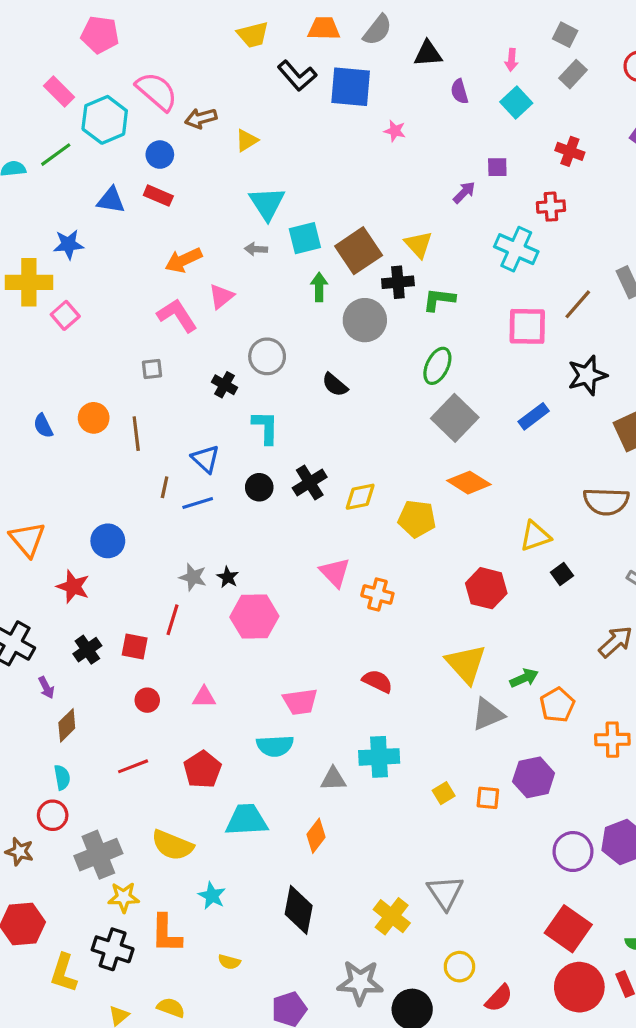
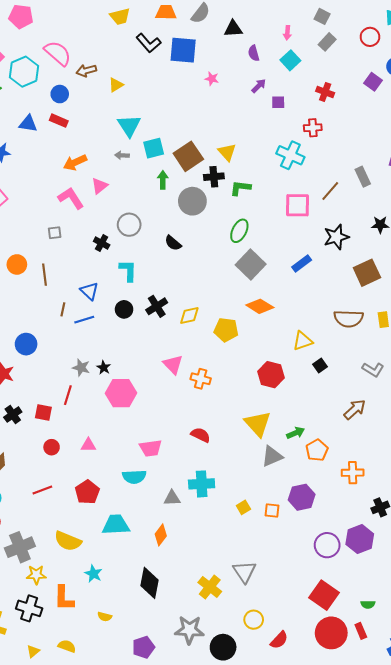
purple arrow: (464, 192) -> (259, 86), moved

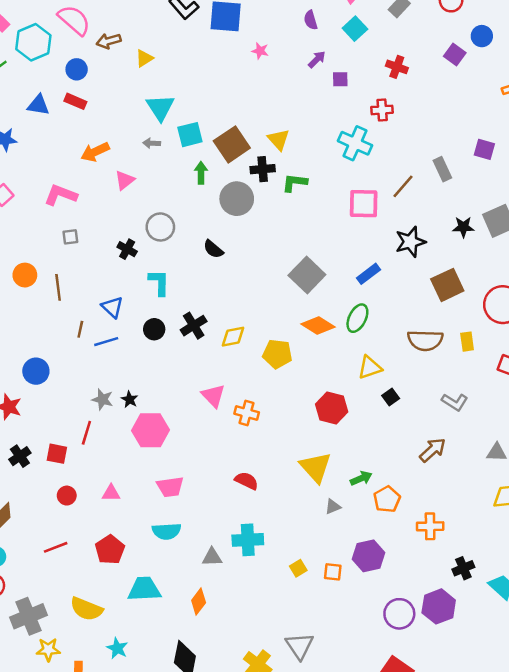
pink L-shape: (71, 198) -> (61, 195), moved, turned -36
green ellipse: (239, 231) -> (357, 318), moved
pink trapezoid: (151, 448) -> (170, 487), moved
gray triangle: (272, 456) -> (333, 507), size x0.6

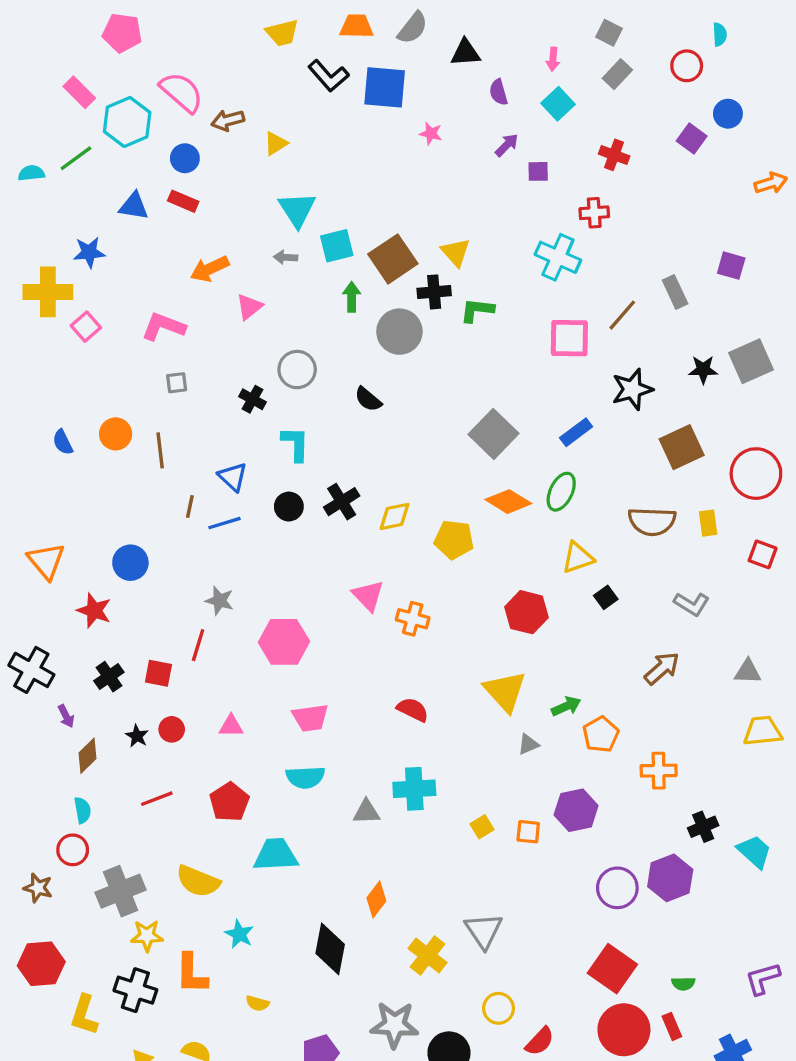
black star: (130, 399) -> (137, 736), moved
orange diamond: (199, 601) -> (376, 899), moved

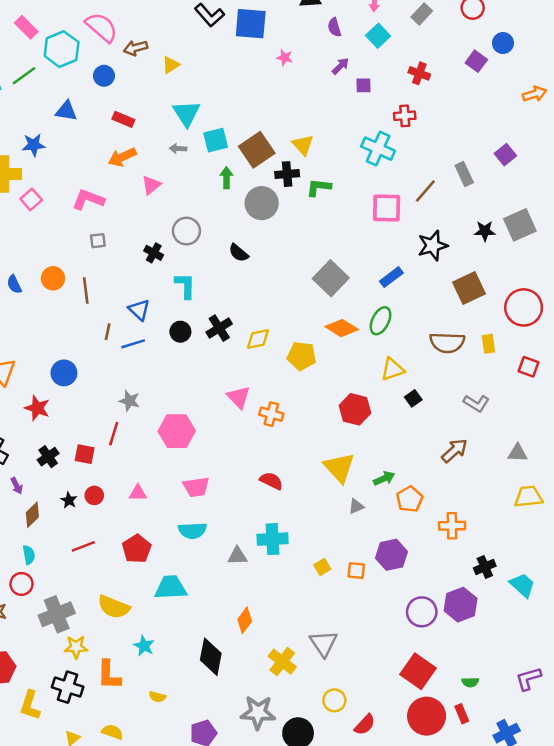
red rectangle: (183, 201) -> (123, 119), moved
purple square: (731, 266) -> (505, 155), turned 35

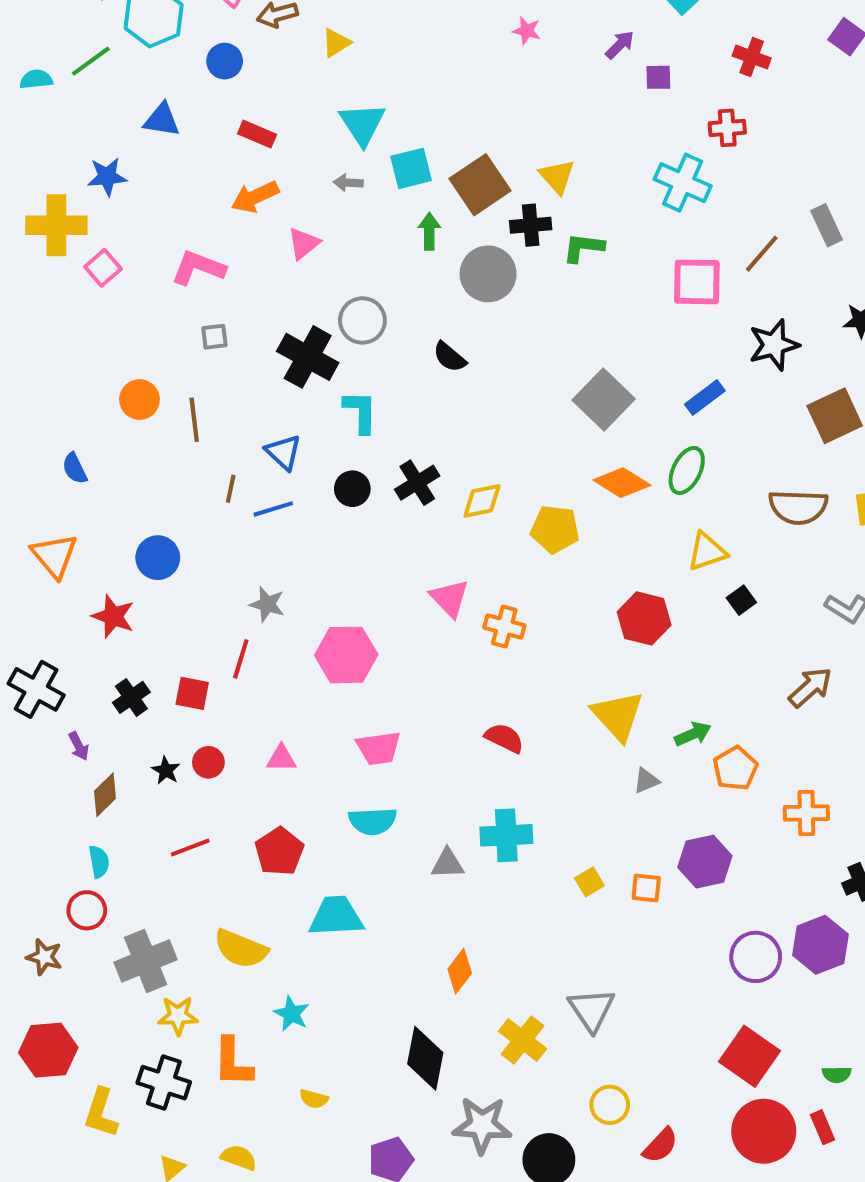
black cross: (154, 253) -> (308, 357), size x1.8
blue semicircle: (14, 284) -> (75, 468), moved
black diamond: (211, 657) -> (425, 1058), moved

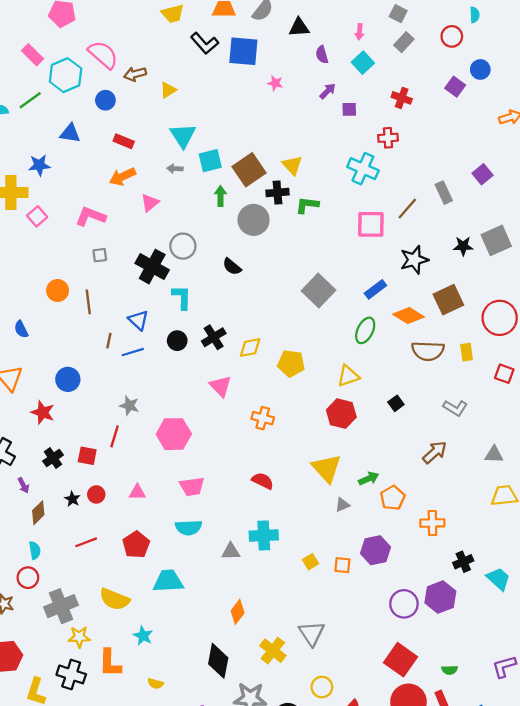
orange diamond: (622, 483) -> (408, 316), moved
yellow triangle: (707, 552) -> (348, 376), moved
pink triangle: (450, 598) -> (220, 386), moved

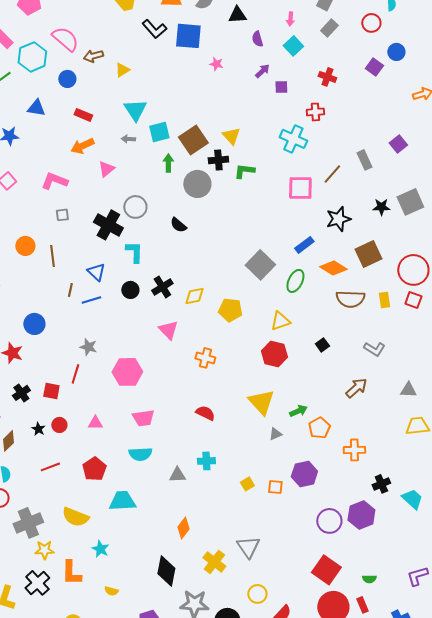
gray square: (318, 291) -> (260, 265), moved
red square: (504, 374) -> (413, 300), moved
cyan cross: (264, 535) -> (206, 461), size x0.7
black cross: (71, 674) -> (37, 583), turned 30

